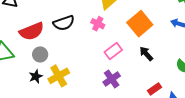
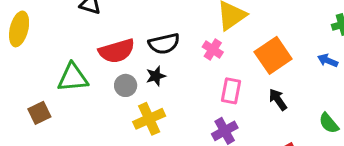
pink rectangle: (113, 51) -> (231, 91), turned -48
black star: (36, 76) -> (156, 76), moved

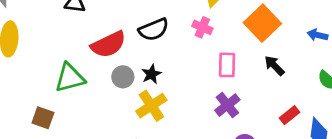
blue arrow: (328, 61) -> (317, 35), moved
black star: (156, 76) -> (151, 74), moved
brown square: (39, 113) -> (43, 118), turned -35

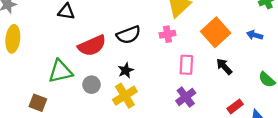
pink cross: (202, 27) -> (168, 34), turned -35
blue arrow: (317, 35) -> (255, 35), moved
gray circle: (123, 77) -> (91, 85), moved

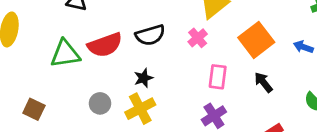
pink cross: (168, 34) -> (198, 38), turned -35
green triangle: (60, 71) -> (65, 54), moved
gray circle: (91, 85) -> (100, 103), moved

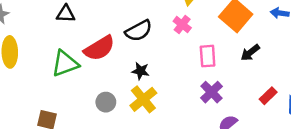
black star: (143, 78) -> (141, 71), turned -30
black arrow: (264, 82) -> (250, 53), turned -78

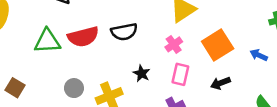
pink cross: (182, 24) -> (174, 44), moved
black star: (141, 71) -> (142, 73), moved

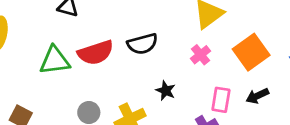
pink rectangle: (180, 74) -> (221, 100), moved

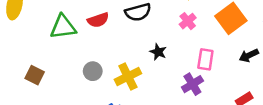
red semicircle: (96, 53) -> (98, 20), size x0.7
black arrow: (257, 96) -> (249, 55), moved

